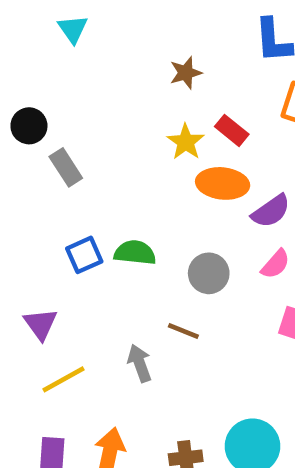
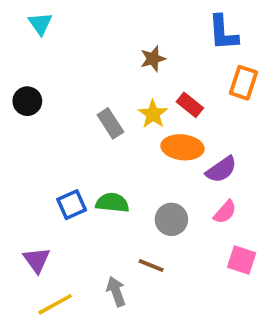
cyan triangle: (73, 29) -> (40, 24), moved
gray rectangle: (66, 167) -> (110, 123), moved

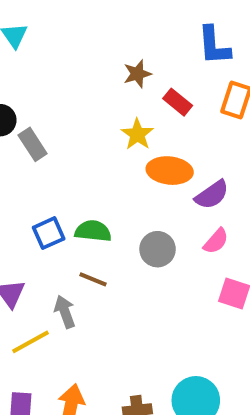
red rectangle: (190, 105) -> (178, 102), moved
gray rectangle: (110, 123) -> (33, 144), moved
brown line: (151, 266) -> (93, 279), moved
gray arrow: (116, 291) -> (65, 312), moved

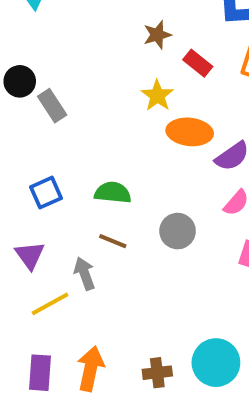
blue square: (49, 233) -> (46, 193), moved
gray circle: (158, 249) -> (178, 231), moved

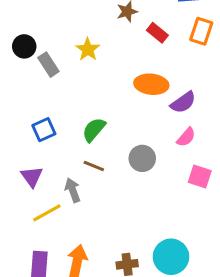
yellow star: (157, 95) -> (88, 49), moved
green semicircle: (113, 193) -> (94, 130), turned -56

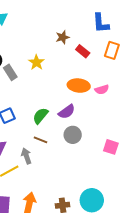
purple semicircle: (183, 102) -> (67, 112), moved
pink semicircle: (186, 137) -> (102, 90), moved, turned 32

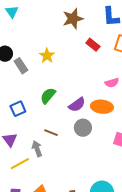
brown star: (63, 37) -> (73, 19), moved, size x1.5
orange ellipse: (79, 86) -> (102, 107), moved
green semicircle: (40, 116) -> (48, 96), moved

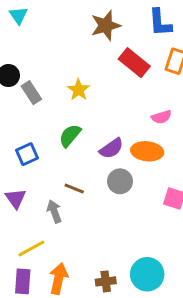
red rectangle: (93, 45) -> (134, 63), size x1.5
yellow star: (47, 56) -> (79, 90), moved
yellow line: (20, 164) -> (31, 249), moved

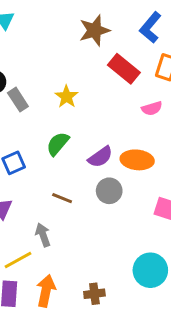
blue L-shape: (160, 23) -> (150, 27), turned 44
pink semicircle: (161, 117) -> (152, 108), moved
gray arrow: (54, 211) -> (43, 235), moved
cyan circle: (147, 274) -> (150, 270), moved

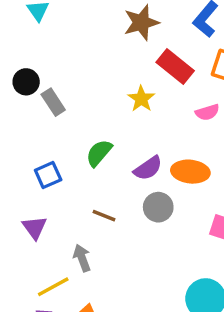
yellow star: (67, 97) -> (141, 99), moved

